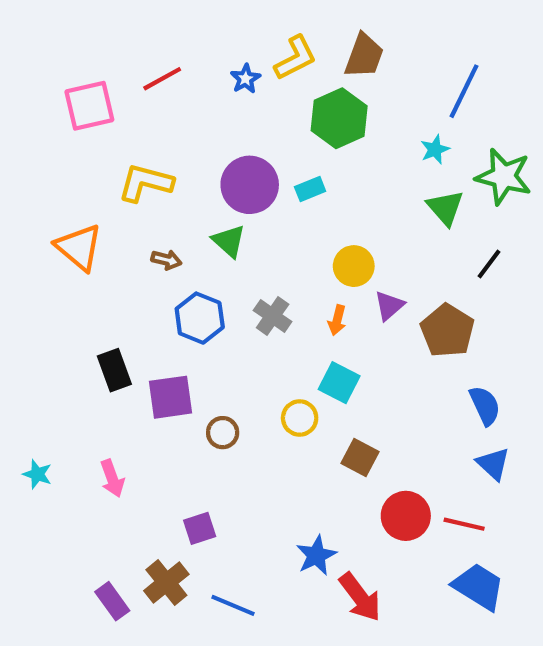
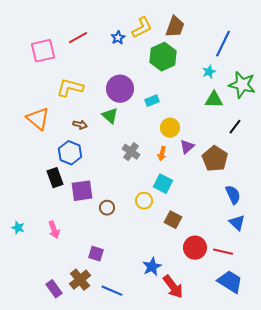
cyan rectangle: (310, 189) -> (152, 101), moved
green triangle: (445, 208) -> (214, 100), turned -48
blue hexagon: (200, 318) -> (70, 153), moved
purple square: (200, 528) -> (96, 254), turned 35

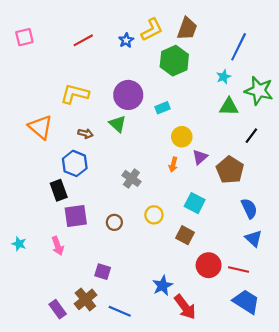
pink square: (43, 51) -> (24, 37), moved, size x0.7
gray cross: (131, 152) -> (131, 178), moved
cyan square: (163, 184) -> (195, 203), moved
purple square: (82, 191) -> (76, 216), moved

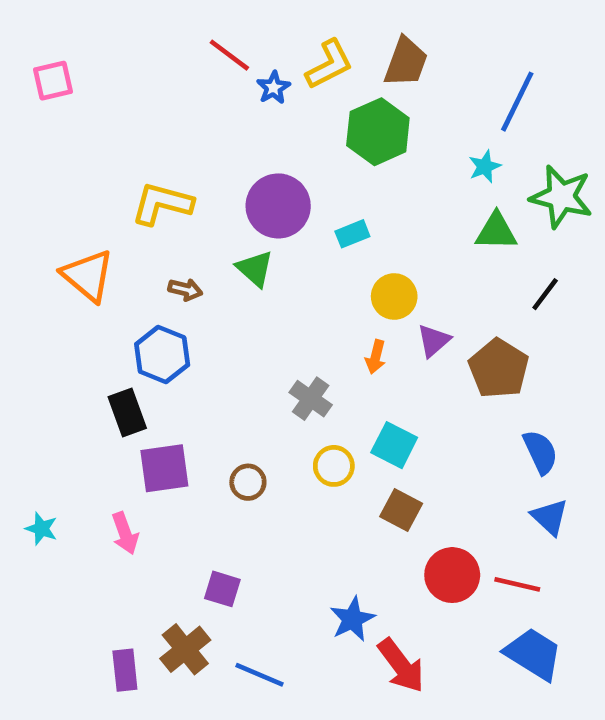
red line: (83, 40) -> (229, 55), moved, turned 66
gray cross: (131, 178) -> (311, 399), moved
cyan square: (195, 203) -> (394, 445), moved
purple rectangle: (58, 309) -> (125, 670), turned 30

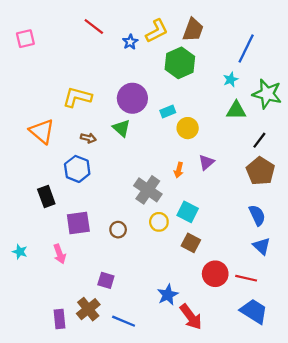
red line: (229, 55) -> (94, 26), moved
yellow circle: (394, 296) -> (188, 128), moved
brown pentagon: (499, 368) -> (260, 171), moved
gray cross: (311, 399) -> (148, 190), size x1.4
black rectangle: (127, 413) -> (46, 196), moved

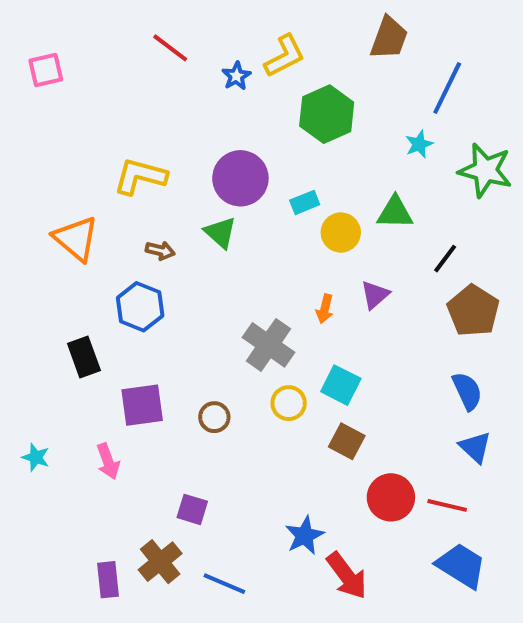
brown trapezoid: (193, 30) -> (389, 38), moved
green triangle: (236, 110) -> (395, 212), moved
black line: (259, 140) -> (445, 259), moved

